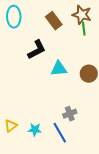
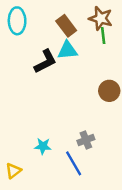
cyan triangle: (59, 69) -> (67, 50), moved
yellow triangle: (11, 126) -> (13, 171), moved
cyan star: (35, 130) -> (43, 146), moved

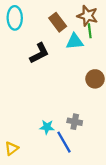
cyan triangle: (67, 50) -> (75, 41), moved
gray cross: (86, 140) -> (75, 122), turned 32
cyan star: (43, 146) -> (47, 127), moved

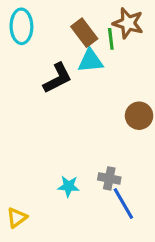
green line: (90, 31) -> (111, 39), moved
cyan triangle: (75, 41) -> (90, 61), moved
blue line: (64, 142) -> (123, 204), moved

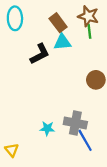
green line: (111, 39) -> (89, 31), moved
gray cross: (109, 178) -> (75, 123), size x1.5
yellow triangle: (17, 218) -> (12, 150), turned -32

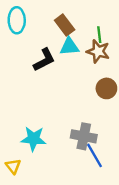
brown star: (88, 16) -> (98, 51), moved
cyan star: (47, 128) -> (33, 139), moved, size x1.5

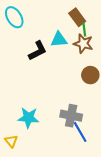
cyan ellipse: (17, 20) -> (14, 17), turned -30
brown rectangle: (65, 25) -> (77, 17), moved

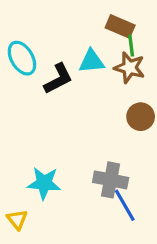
cyan ellipse: (14, 17) -> (22, 58), moved
brown rectangle: (77, 17) -> (120, 26), turned -30

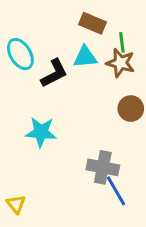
brown rectangle: (120, 26) -> (92, 23), moved
cyan star: (44, 183) -> (41, 132), moved

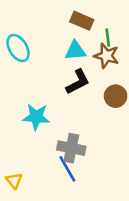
black L-shape: (54, 73) -> (78, 82), moved
gray cross: (103, 167) -> (71, 148), moved
blue line: (116, 191) -> (67, 169), moved

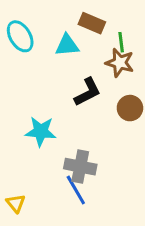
cyan ellipse: (18, 48) -> (20, 36), moved
cyan triangle: (75, 51) -> (67, 45), moved

